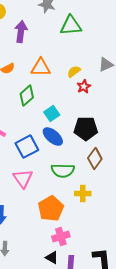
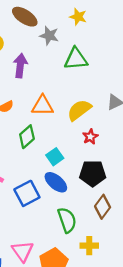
yellow semicircle: (74, 72) -> (79, 110), size x1.6
red star: (84, 87) -> (90, 137), moved
green semicircle: (63, 171) -> (67, 220), turned -110
pink triangle: (23, 179) -> (23, 251), moved

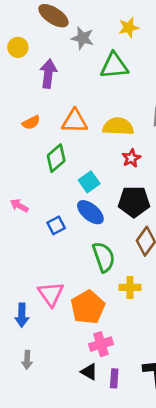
yellow star: (78, 17) -> (129, 28), moved, turned -30
yellow semicircle: (79, 110) -> (118, 126), turned 40
blue square: (27, 193) -> (56, 225), size x0.6

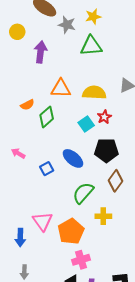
yellow star: (129, 28) -> (93, 17), moved
orange semicircle: (31, 123) -> (27, 105), moved
cyan square: (89, 182) -> (86, 124), moved
green semicircle: (104, 257) -> (83, 193), turned -120

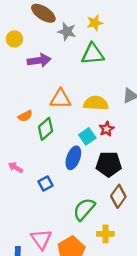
purple arrow: (41, 52) -> (39, 60), turned 75
blue ellipse: (73, 158) -> (73, 158), moved, turned 70

